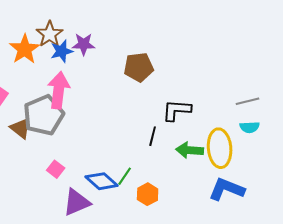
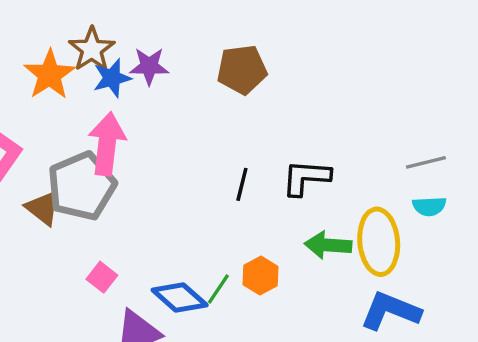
brown pentagon: (139, 67) -> (242, 70), moved
black line: (153, 136) -> (242, 184), moved
orange hexagon: (148, 194) -> (261, 276), moved

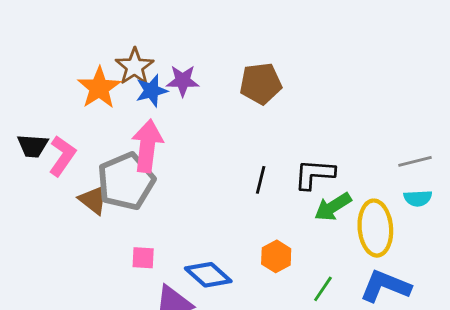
green arrow: (328, 245) -> (333, 207), moved, turned -36
pink square: (102, 277) -> (143, 258), turned -35
green line: (218, 289) -> (323, 289), moved

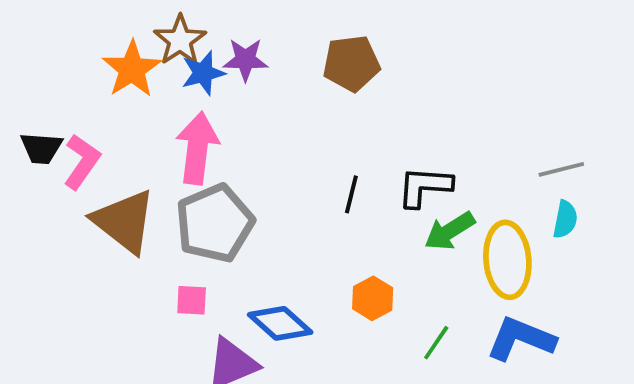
gray pentagon: (126, 181) -> (215, 223), moved
cyan semicircle: (418, 198) -> (565, 219), turned -76
brown triangle: (93, 200) -> (124, 221), size x1.6

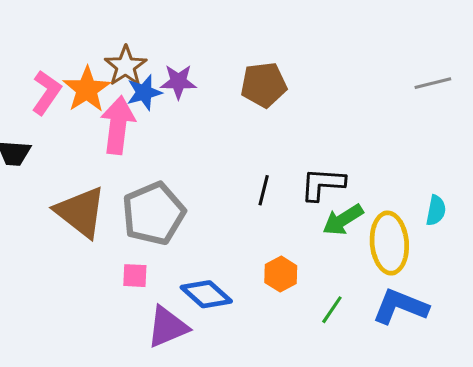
pink arrow: (197, 148) -> (118, 125), moved
pink L-shape: (82, 162) -> (46, 92), moved
gray line: (561, 169) -> (433, 83), moved

